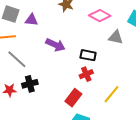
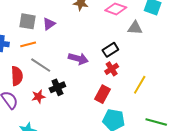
purple triangle: (31, 20) -> (49, 24), turned -32
purple arrow: (55, 45) -> (78, 59), moved
black rectangle: (88, 55) -> (110, 50), turned -35

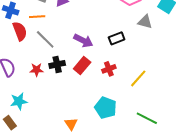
red cross: (112, 69) -> (109, 69), moved
red semicircle: (17, 76) -> (20, 31), moved, turned -30
red rectangle: (103, 94) -> (82, 66), moved

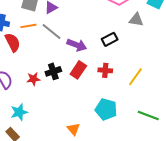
gray line: (45, 39) -> (51, 31), moved
red cross: (109, 69) -> (105, 70), turned 32

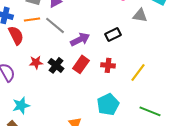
purple arrow: (77, 45) -> (80, 39), turned -48
black cross: (53, 71) -> (56, 65), turned -35
red star: (33, 79) -> (36, 62), moved
cyan pentagon: (106, 109) -> (108, 104), turned 30

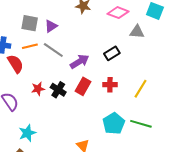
green line: (150, 111) -> (141, 124), moved

